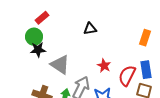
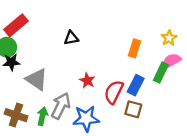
red rectangle: (42, 18) -> (16, 25), size x1.5
blue rectangle: (146, 70) -> (136, 85), turned 36

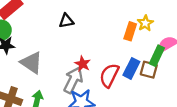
yellow star: (169, 38) -> (145, 23), moved
gray arrow: (61, 106) -> (73, 80), moved
brown square: (133, 109) -> (149, 70), moved

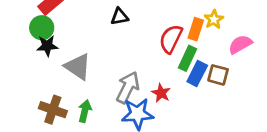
green rectangle: (157, 56) -> (187, 58), moved
red star: (83, 64) -> (161, 93), moved
red semicircle: (109, 75) -> (171, 39), moved

